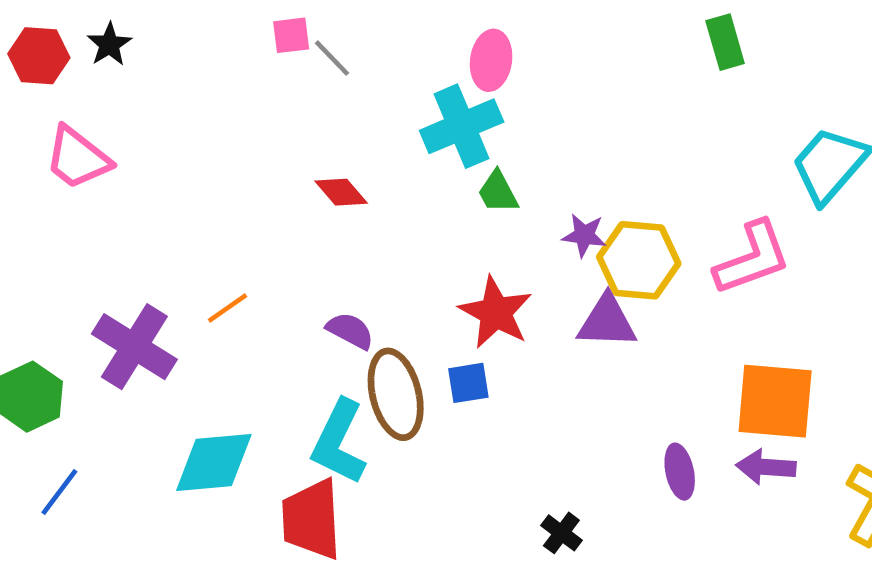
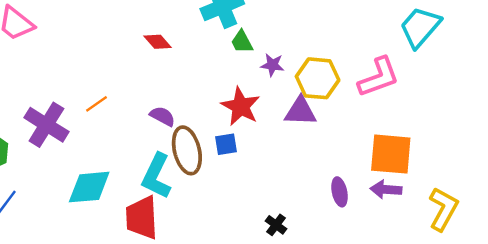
purple star: (584, 235) -> (272, 65), moved

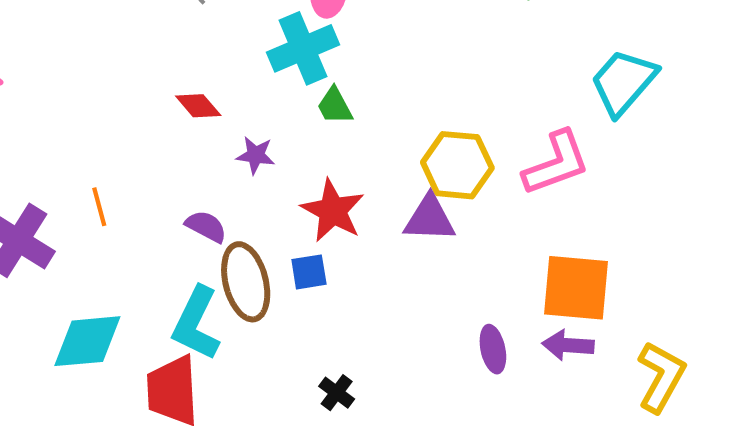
purple star: (272, 65) -> (256, 155), moved
orange line: (97, 104) -> (99, 207), turned -70
black cross: (276, 225) -> (337, 393), moved

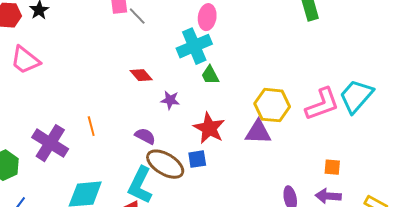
cyan trapezoid: (623, 82) -> (356, 96), moved
brown ellipse: (246, 282) -> (165, 164), turned -45
orange square: (576, 288) -> (332, 167), size x0.5

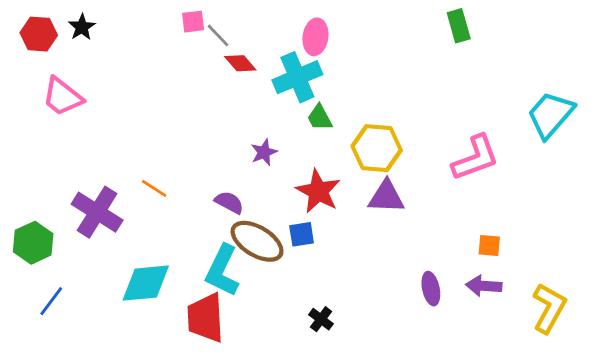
red diamond: (141, 75) -> (240, 63), moved
cyan trapezoid: (356, 96) -> (550, 115), moved
purple star: (170, 100) -> (264, 152), turned -30
yellow hexagon: (272, 105) -> (377, 148), moved
orange line: (91, 126) -> (154, 188), turned -42

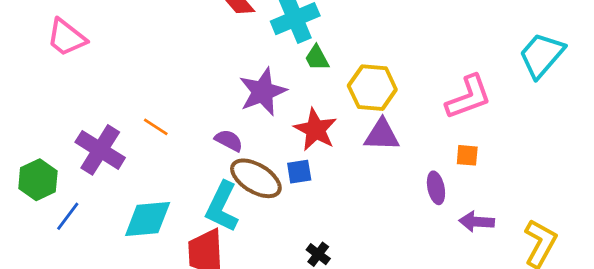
purple star: (264, 152) -> (263, 92), size x1.8
orange square: (489, 245) -> (467, 155), moved
purple ellipse: (431, 289) -> (436, 188), moved
blue line: (51, 301) -> (68, 216), moved

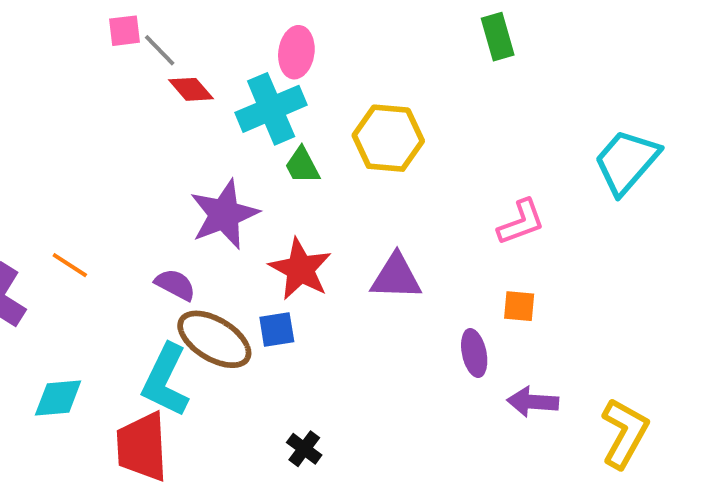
yellow hexagon: (372, 88) -> (388, 138), moved
pink L-shape: (468, 97) -> (521, 222), size x0.7
cyan diamond: (148, 219) -> (58, 398), size x0.7

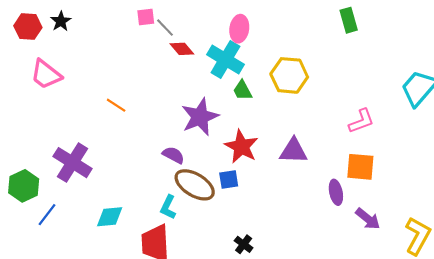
cyan cross: (271, 109) -> (225, 59), turned -36
orange line: (70, 265) -> (116, 105), moved
orange square: (519, 306) -> (360, 167), size x1.6
cyan L-shape: (166, 380) -> (168, 207), size x0.6
purple arrow: (533, 402) -> (368, 219), turned -145

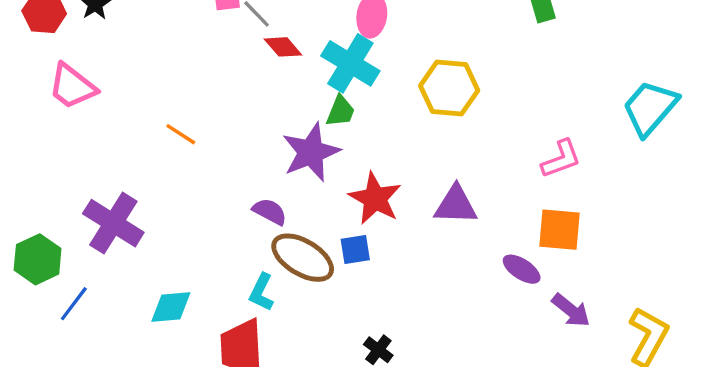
green trapezoid: (242, 90) -> (340, 111), moved, turned -130
purple ellipse: (336, 192) -> (522, 269), turned -45

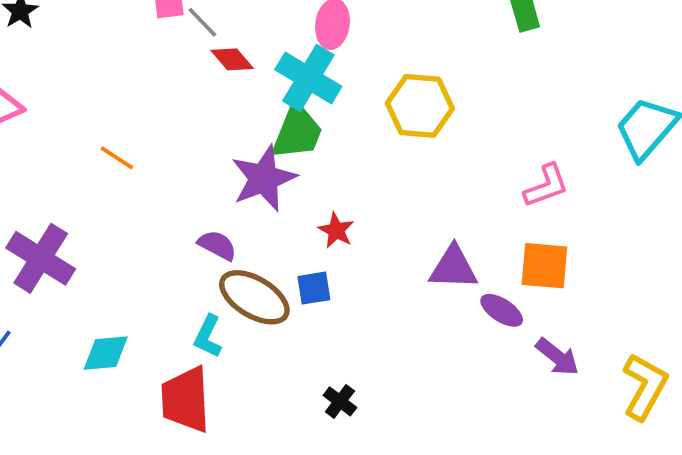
green trapezoid: (340, 111) -> (297, 132), size x1.6
red star: (375, 198) -> (336, 230), size x0.6
purple triangle: (456, 205) -> (453, 268), moved

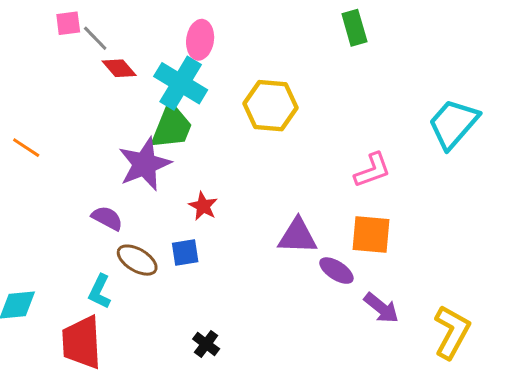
brown ellipse: (254, 297) -> (137, 260), size x0.7

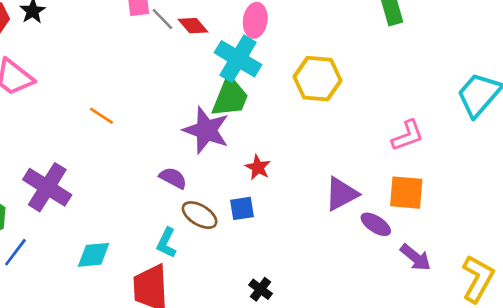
red diamond: (119, 68) -> (193, 26), moved
purple star: (145, 164) -> (206, 130), turned -30
purple triangle: (297, 236) -> (341, 194), turned -30

